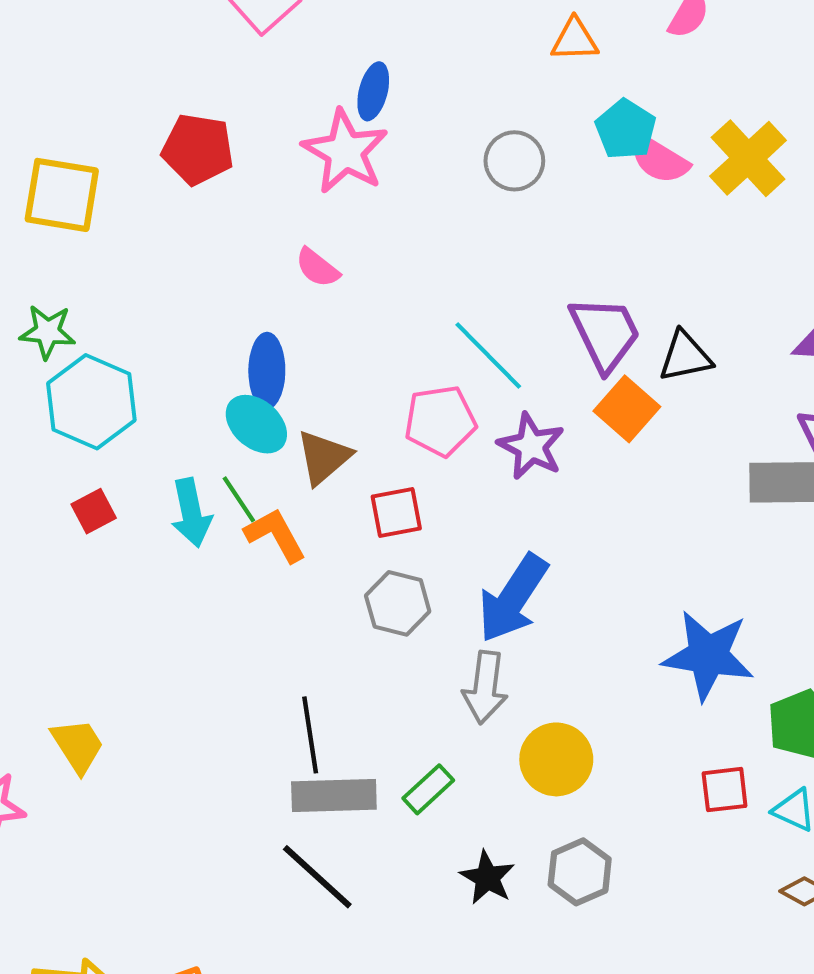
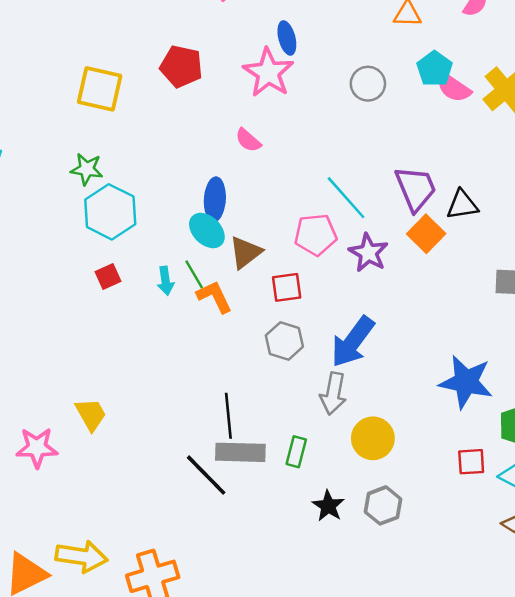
blue ellipse: (373, 91) -> (287, 38), turned -32
cyan arrow: (191, 513) -> (166, 281), size x0.7
green rectangle: (428, 789) -> (296, 452), turned -36
black line: (317, 877) -> (206, 475), moved

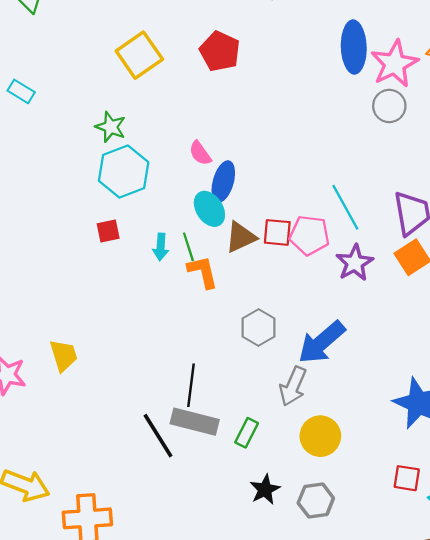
blue ellipse: (287, 38) -> (354, 47), moved, size x1.6
pink star: (268, 73) -> (395, 64), moved
yellow square: (100, 89) -> (139, 55), turned 30
pink semicircle: (248, 140) -> (200, 153), moved
red square: (287, 287) -> (277, 232), moved

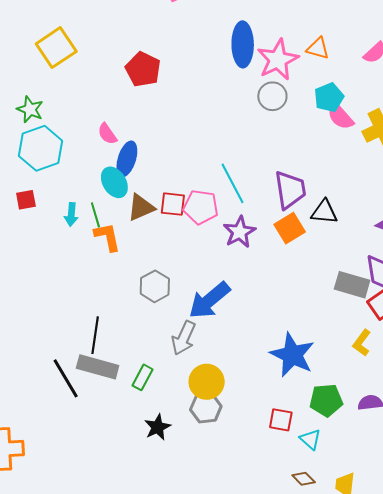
red pentagon: (220, 51) -> (143, 69), moved
gray hexagon: (316, 501) -> (206, 408), moved

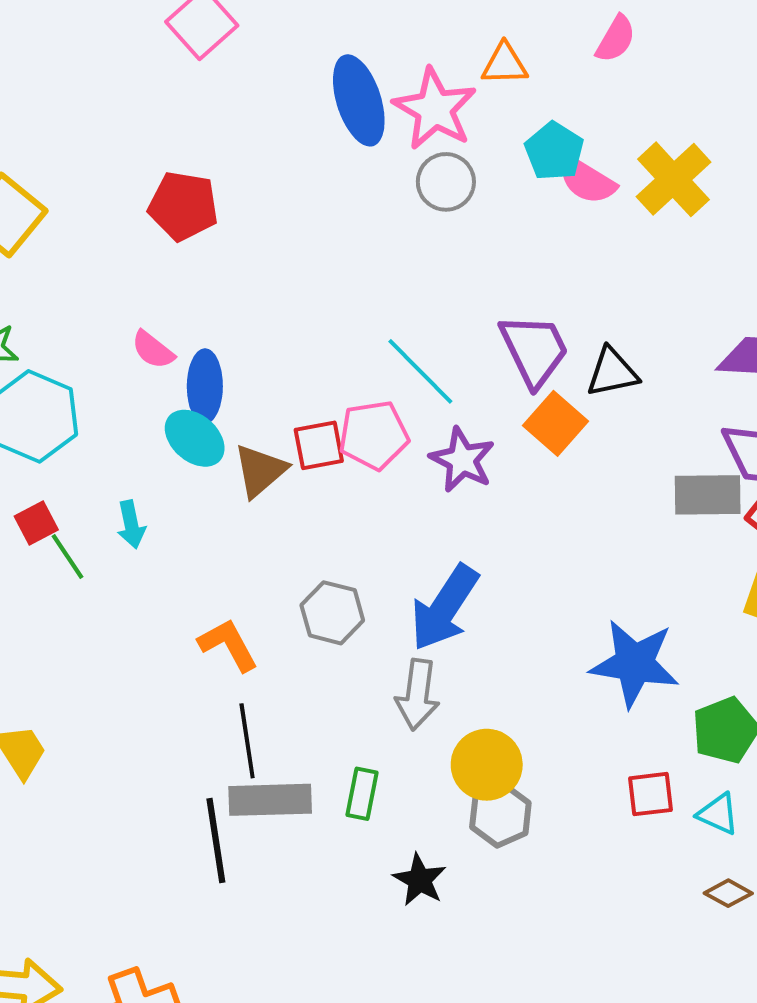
green line: (95, 215) -> (68, 557), moved
orange L-shape: (107, 237) -> (228, 645), moved
black line: (66, 378) -> (216, 840), turned 39

